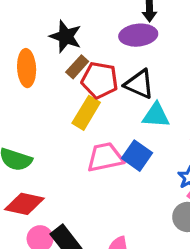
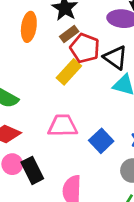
blue square: (137, 156) -> (101, 141), moved
pink trapezoid: (105, 157) -> (63, 126), moved

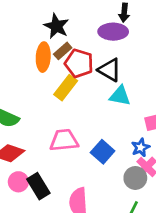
orange ellipse: (29, 27) -> (43, 57), moved

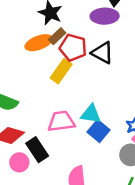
orange ellipse: (43, 57) -> (39, 43), turned 68
cyan triangle: (120, 96) -> (91, 114), moved
black rectangle: (38, 186) -> (37, 150), moved

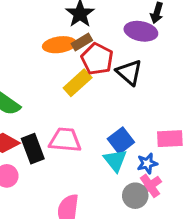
cyan triangle: (91, 114) -> (115, 160), moved, turned 30
blue square: (99, 131) -> (121, 141), moved
black rectangle: (37, 150) -> (33, 149), moved

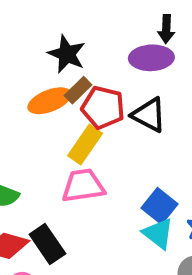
pink trapezoid: (65, 140) -> (83, 186), moved

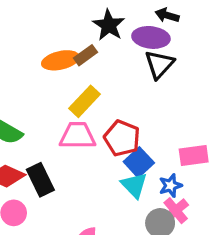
black arrow: (166, 29) -> (167, 15), turned 95
black star: (67, 54) -> (109, 25), moved
red pentagon: (103, 107) -> (122, 138), moved
black triangle: (149, 115) -> (159, 64), moved, turned 36

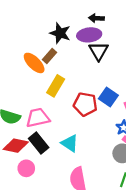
orange ellipse: (60, 60) -> (34, 63), turned 70
pink trapezoid: (78, 136) -> (38, 118), moved
blue square: (139, 162) -> (108, 97), moved
cyan triangle: (134, 185) -> (70, 143), moved

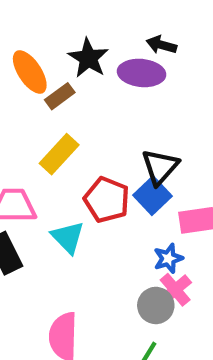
black triangle: (99, 51) -> (160, 167), moved
orange ellipse: (34, 63) -> (30, 72), moved
cyan triangle: (70, 143) -> (68, 237), moved

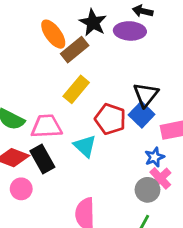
brown rectangle: (60, 96) -> (75, 50), size x1.4

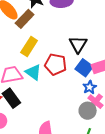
blue square: (142, 115) -> (84, 68), moved
cyan triangle: (85, 146) -> (33, 72), moved

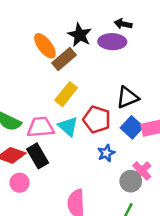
black triangle: (78, 44) -> (127, 98), turned 30
blue star: (90, 87) -> (106, 153), moved

